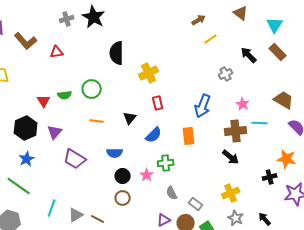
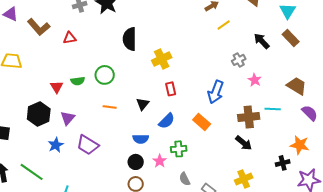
pink star: (243, 104) -> (255, 80), moved
orange rectangle: (189, 136) -> (202, 122), turned -42
blue semicircle: (115, 153) -> (141, 139), moved
blue star: (27, 159) -> (56, 145), moved

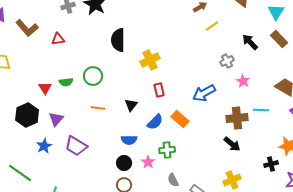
blue arrow: (216, 92) -> (204, 93), turned 40
orange rectangle: (202, 122) -> (180, 119), moved

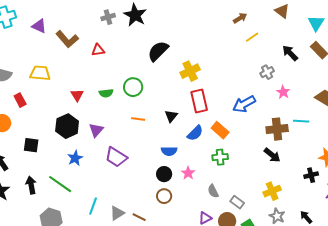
black semicircle: (118, 40) -> (158, 51), turned 45
red triangle: (45, 88) -> (77, 95), moved
red rectangle: (159, 90) -> (199, 101), size x1.6
blue star: (44, 146) -> (75, 158), moved
green cross: (167, 150) -> (220, 157), moved

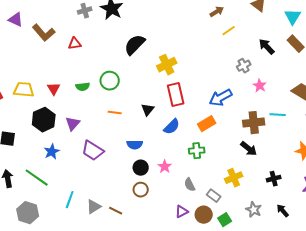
yellow trapezoid: (40, 73) -> (24, 90), moved
orange rectangle: (220, 130) -> (207, 124), moved, turned -72
blue semicircle: (169, 151) -> (135, 145), moved
black cross: (311, 175) -> (274, 179), moved
yellow cross: (272, 191) -> (234, 178), moved

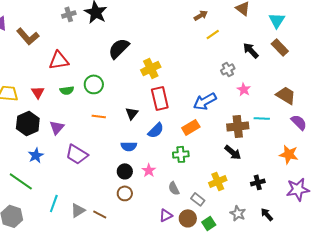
red triangle: (75, 44) -> (59, 60), moved, size x1.5
blue semicircle: (135, 145) -> (129, 146), moved

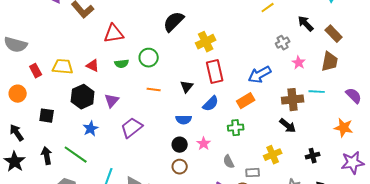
brown rectangle: (280, 47) -> (334, 34), moved
red triangle: (38, 92) -> (93, 66), turned -32
brown trapezoid: (286, 95) -> (330, 62), moved, turned 70
purple trapezoid: (77, 154) -> (132, 128), turned 110
gray rectangle: (198, 199) -> (253, 173), turned -40

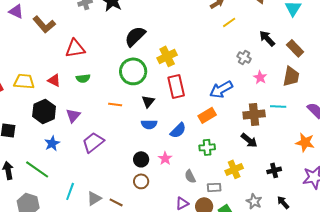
gray cross: (283, 43) -> (244, 57), turned -32
green circle: (149, 58) -> (133, 71), moved, size x1.4
blue semicircle: (211, 104) -> (178, 130), moved
blue semicircle: (184, 120) -> (149, 124), moved
green cross: (236, 128) -> (207, 147), moved

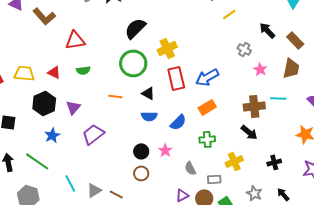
blue arrow: (221, 89) -> (207, 77), moved
black triangle: (148, 101) -> (148, 93), turned -40
cyan line: (70, 191) -> (70, 183), turned -48

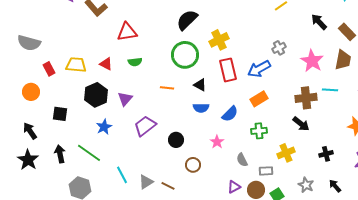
gray cross: (244, 49) -> (279, 48), moved, turned 32
pink star: (260, 69) -> (312, 61), size x1.6
black circle: (141, 151) -> (176, 140), moved

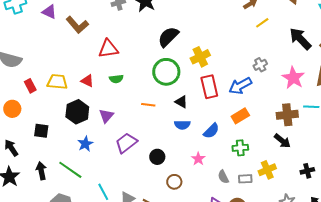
black arrow: (319, 22) -> (300, 39), size x1.4
gray rectangle: (266, 171) -> (245, 179), moved

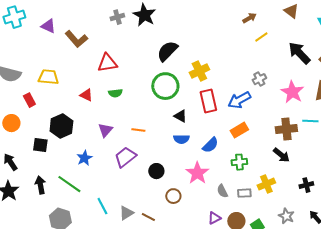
yellow trapezoid: (57, 82) -> (48, 77), moved
orange line: (148, 105) -> (138, 130), moved
black hexagon: (77, 112) -> (61, 126), moved
pink star: (198, 159) -> (197, 173), size x1.6

